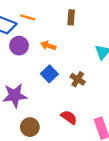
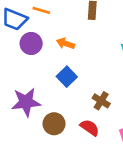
brown cross: (78, 79) -> (101, 101), moved
brown circle: (30, 127) -> (54, 124), moved

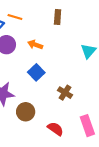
red semicircle: (90, 128) -> (55, 129), moved

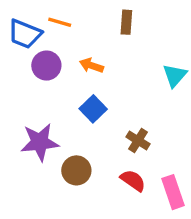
red semicircle: (55, 129) -> (133, 180), moved

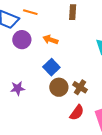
purple star: (40, 142) -> (18, 88), size x0.6
brown circle: (76, 170) -> (59, 87), moved
red semicircle: (133, 180) -> (77, 113), turned 91

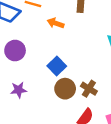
purple circle: (22, 40) -> (15, 51), moved
orange arrow: (50, 40) -> (56, 23), moved

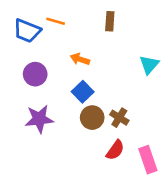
orange arrow: (56, 23) -> (80, 59), moved
purple star: (19, 90) -> (39, 119), size x1.5

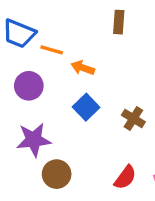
orange line: (56, 21) -> (52, 50), moved
brown circle: (92, 118) -> (57, 174), moved
brown cross: (119, 118) -> (133, 119), moved

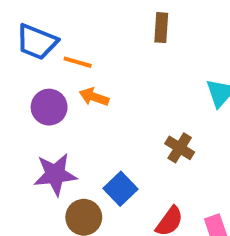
orange arrow: (83, 68) -> (94, 97), moved
blue square: (86, 107) -> (120, 189), moved

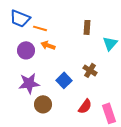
brown rectangle: (161, 28) -> (87, 27), moved
blue square: (120, 189) -> (64, 80), moved

